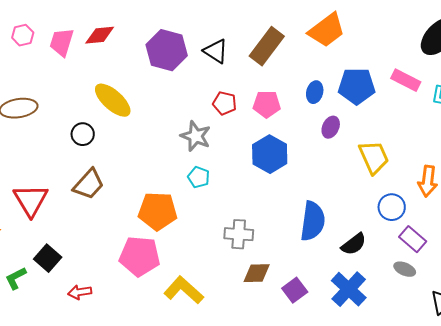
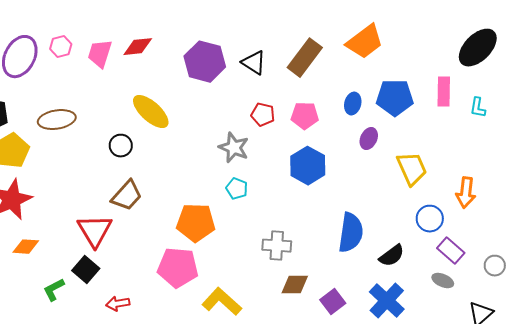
pink rectangle: (406, 80) -> (444, 92), turned 64
red triangle: (31, 200) -> (95, 231), moved

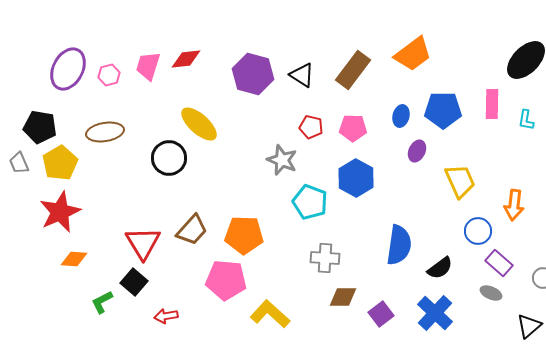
pink hexagon: (61, 47) -> (109, 75), moved
black circle: (121, 146) -> (169, 158), size x1.5
cyan pentagon: (237, 189) -> (310, 202), moved, size x1.6
brown trapezoid: (127, 196) -> (192, 230), moved

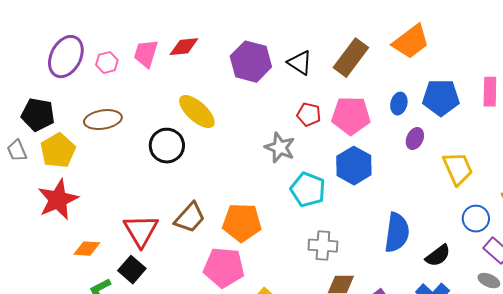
pink pentagon: (353, 128) -> (351, 116), size x1.4
orange diamond: (74, 259) -> (87, 249), moved

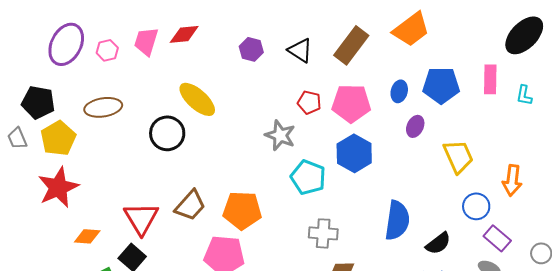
purple hexagon: (251, 62) -> (251, 49), size x0.6

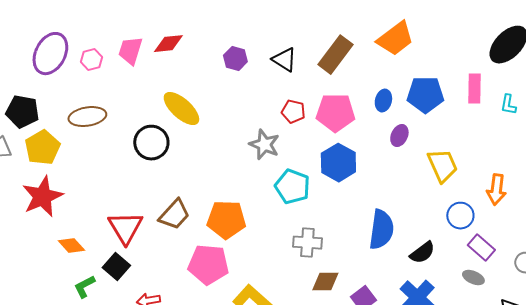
orange diamond: (87, 236) -> (71, 246), turned 44

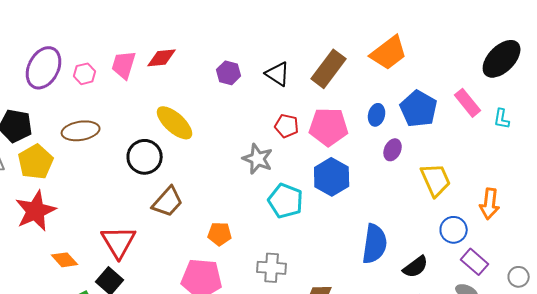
pink rectangle: (474, 89) -> (468, 103), turned -40
blue pentagon: (425, 95) -> (419, 109), turned 30
brown trapezoid: (174, 215) -> (168, 202), moved
orange pentagon: (226, 220) -> (220, 234), size x0.6
gray cross: (307, 243) -> (272, 268), moved

